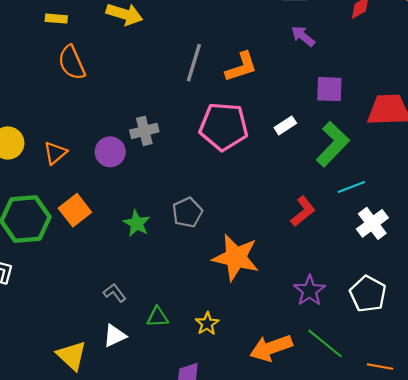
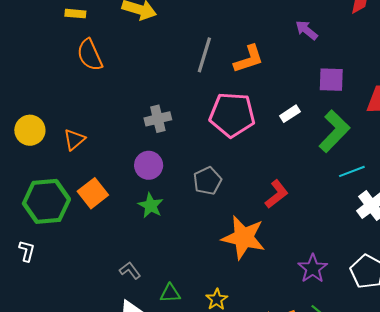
purple circle: (110, 152) -> (149, 165), moved
red L-shape: (303, 211) -> (277, 194), moved
gray pentagon: (187, 212) -> (207, 181), moved

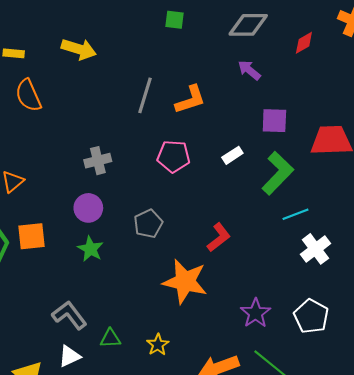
pink pentagon: (232, 115) -> (174, 156), size x0.7
orange square: (93, 193) -> (32, 236), turned 32
gray L-shape: (130, 271) -> (69, 315), size x1.6

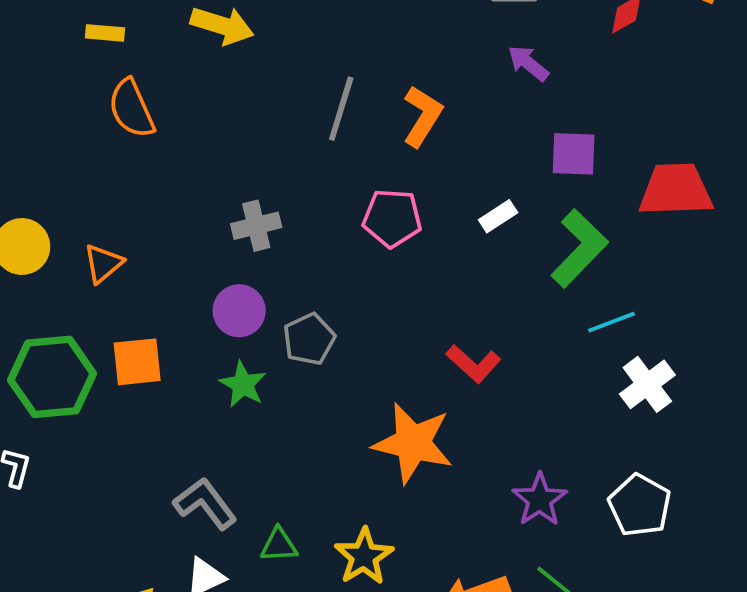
orange L-shape: (190, 100) -> (422, 116), turned -40
gray pentagon: (148, 224) -> (309, 339), moved
red L-shape: (219, 237) -> (473, 364), turned 80
yellow star: (158, 345) -> (364, 556), size x1.4

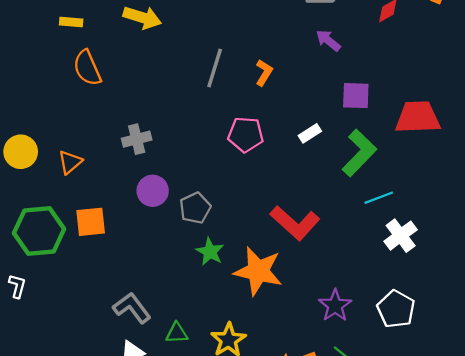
orange L-shape: (422, 116) -> (264, 73), size x0.7
gray cross: (256, 226) -> (137, 139), moved
red L-shape: (473, 364) -> (295, 223), size x1.5
green star: (243, 384) -> (210, 252), moved

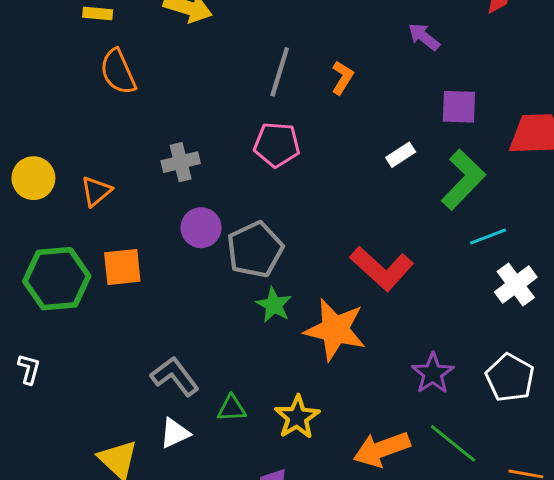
pink pentagon: (246, 135) -> (277, 145), moved
gray pentagon: (195, 208) -> (255, 250), size x1.4
white L-shape: (17, 286) -> (29, 369), moved

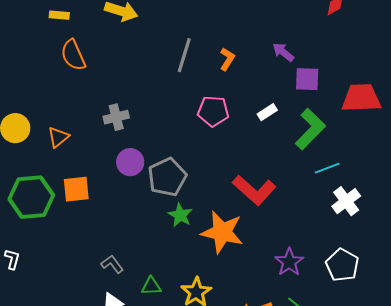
purple arrow: (424, 37) -> (283, 52), moved
pink pentagon: (277, 145) -> (213, 111), moved
gray L-shape: (175, 376) -> (112, 264), size x0.7

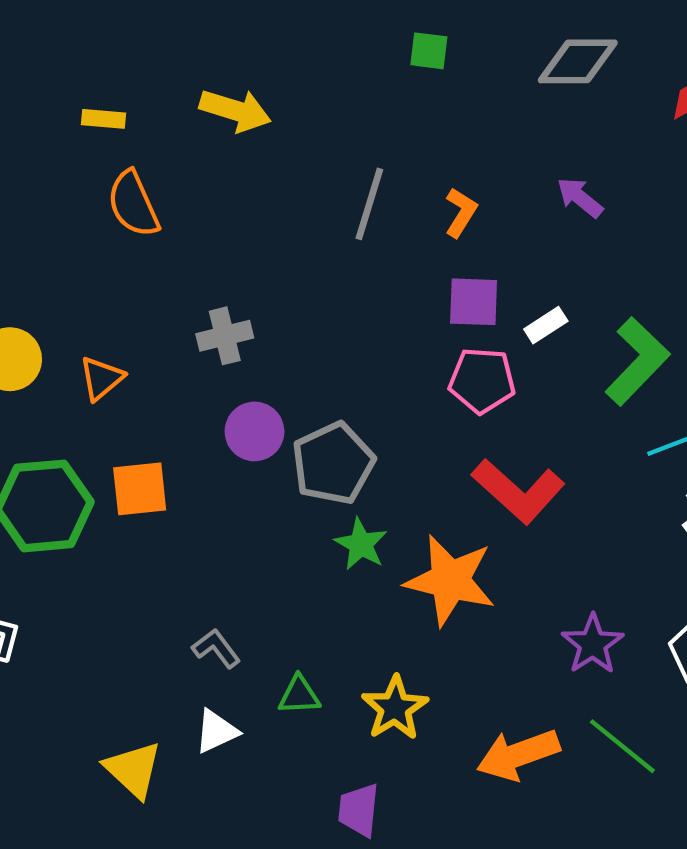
purple square: (307, 79) -> (474, 302), moved
pink pentagon: (213, 111) -> (482, 380), moved

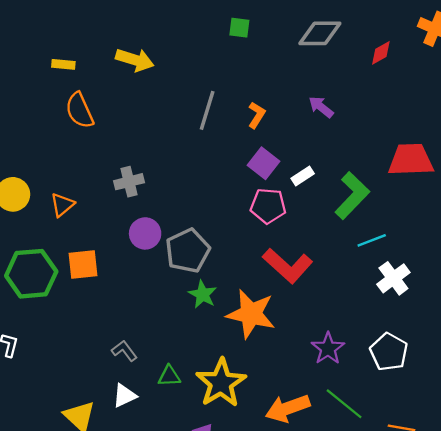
purple square: (474, 302) -> (264, 163), turned 36
yellow star: (395, 708) -> (221, 383), size x1.4

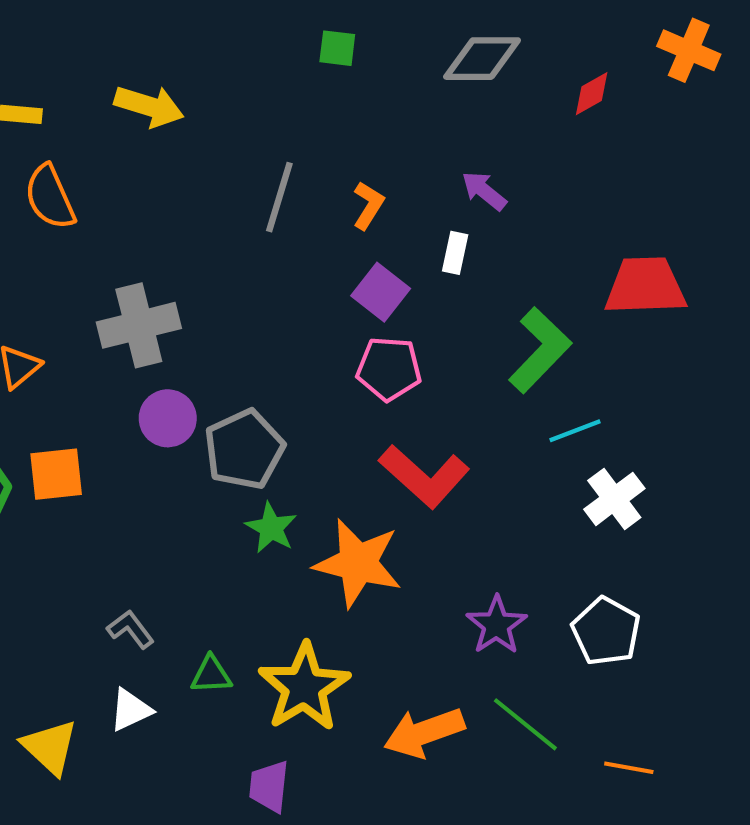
white rectangle: (303, 176) -> (455, 253), moved, turned -45
gray cross: (129, 182) -> (139, 325), size x1.5

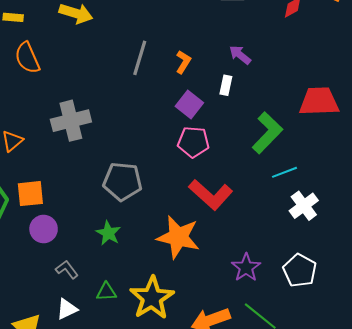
purple circle: (168, 418) -> (44, 229), moved
gray pentagon: (244, 449) -> (123, 181), turned 30
green star: (271, 528) -> (108, 233), moved

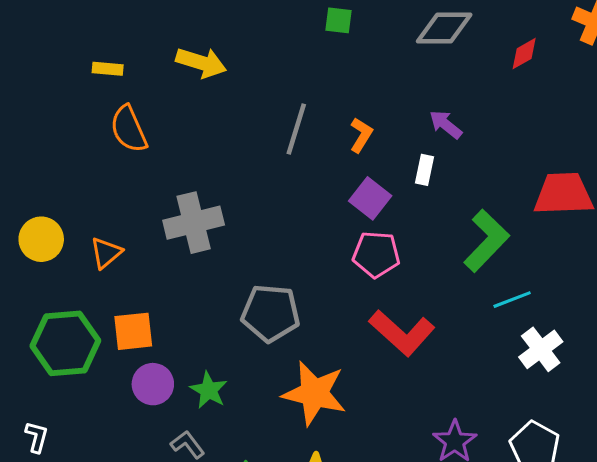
green star: (108, 233) -> (209, 390), moved
orange star: (178, 237) -> (314, 393), moved

